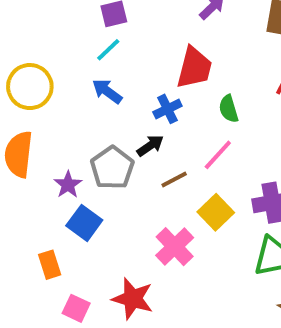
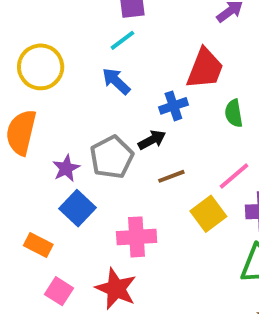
pink line: (218, 155) -> (234, 176), moved
pink cross: (175, 247) -> (137, 237), moved, turned 33
orange rectangle: (50, 265) -> (38, 245), turned -52

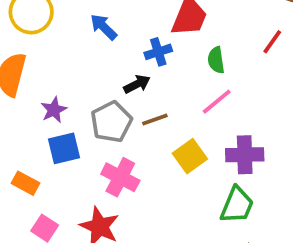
gray pentagon: (112, 157) -> (111, 122), moved
pink line: (234, 176) -> (217, 102), moved
blue square: (77, 208) -> (64, 148), turned 32
pink cross: (137, 237) -> (120, 177), turned 30

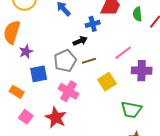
green semicircle: (216, 60) -> (137, 14), moved
purple star: (54, 110) -> (26, 52), moved
purple cross: (245, 155) -> (142, 71), moved
green trapezoid: (237, 205) -> (131, 110), turned 75

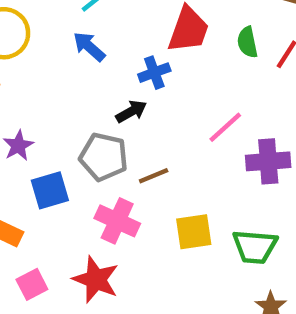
gray pentagon: (65, 61) -> (104, 157), turned -30
brown line: (89, 61) -> (154, 176), moved
yellow square: (107, 82) -> (194, 232), moved, turned 30
pink square: (26, 117) -> (32, 284), turned 32

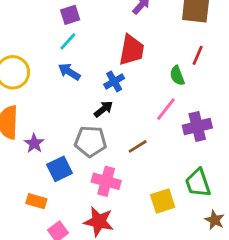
green semicircle: (247, 42) -> (177, 76), moved
brown line: (154, 176) -> (138, 146), moved
yellow square: (194, 232) -> (163, 201), moved
green trapezoid: (255, 247) -> (198, 183), turned 76

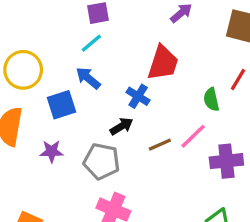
blue cross: (114, 81) -> (138, 96), turned -36
purple star: (34, 143) -> (52, 151), moved, turned 30
brown line: (138, 146) -> (160, 145), moved
blue square: (59, 169) -> (61, 105), moved

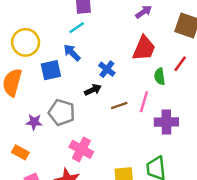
red trapezoid: (163, 63) -> (144, 48), moved
pink line: (193, 136) -> (144, 102), turned -35
purple star: (52, 151) -> (34, 122), moved
gray pentagon: (102, 161) -> (62, 112), moved

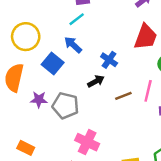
blue square: (51, 70) -> (53, 63), turned -35
purple star: (34, 122) -> (39, 100), moved

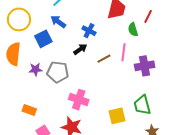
blue square: (53, 63) -> (43, 39), turned 30

